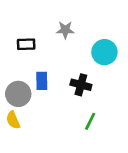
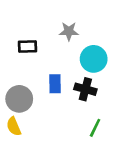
cyan circle: (104, 52) -> (94, 59), moved
blue rectangle: (42, 81) -> (55, 84), moved

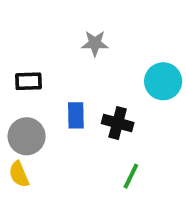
black rectangle: (27, 47) -> (28, 81), moved
cyan circle: (94, 59) -> (163, 81), moved

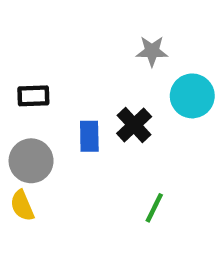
gray star: (95, 43) -> (152, 51), moved
black cross: (118, 123) -> (134, 125), moved, turned 32

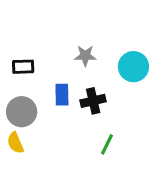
gray star: (152, 51) -> (85, 56), moved
black cross: (134, 125) -> (93, 101), moved, turned 30

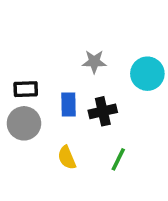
black rectangle: (23, 67) -> (26, 89), moved
yellow semicircle: (15, 143) -> (67, 158), moved

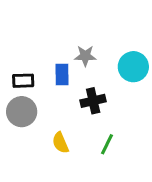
blue rectangle: (69, 104) -> (62, 74), moved

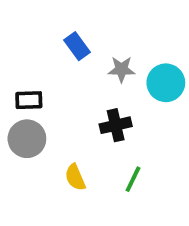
gray star: (85, 56) -> (121, 69), moved
blue rectangle: (62, 74) -> (77, 46), moved, turned -35

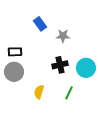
cyan circle: (166, 83) -> (86, 68), moved
yellow semicircle: (75, 177) -> (39, 92), turned 40

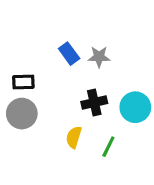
blue rectangle: (40, 24) -> (69, 54), moved
yellow semicircle: (39, 92) -> (74, 137), moved

